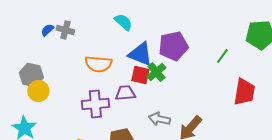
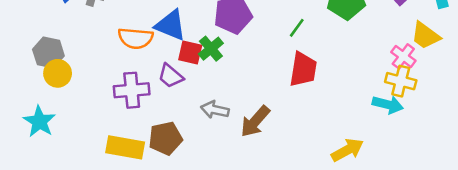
blue triangle: (140, 54) -> (171, 25), moved
red trapezoid: (244, 92) -> (303, 69), moved
purple trapezoid: (125, 93) -> (171, 76), turned -135

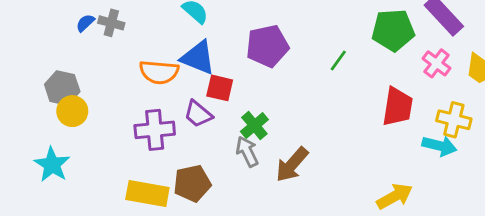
green cross: (211, 49) -> (254, 126), moved
pink cross: (403, 56) -> (437, 63), moved
red trapezoid: (303, 69) -> (398, 107), moved
gray arrow: (215, 110) -> (247, 152), turned 52

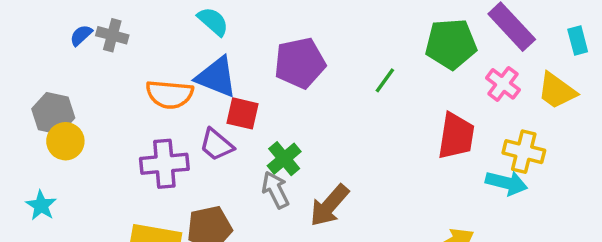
cyan star: (52, 165) -> (41, 205), size x0.7

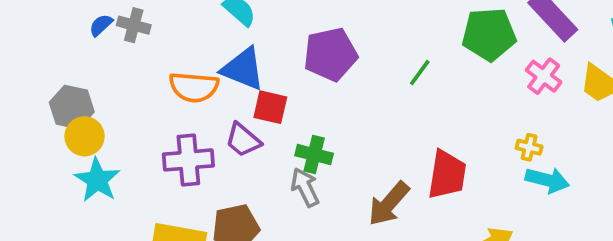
red trapezoid: (456, 136) -> (447, 175), moved
yellow cross: (524, 152) -> (529, 147), moved, size x0.6
green cross: (284, 159) -> (314, 155), turned -36
cyan star: (41, 205) -> (97, 180), moved, size x1.4
brown arrow: (329, 205) -> (389, 204), moved

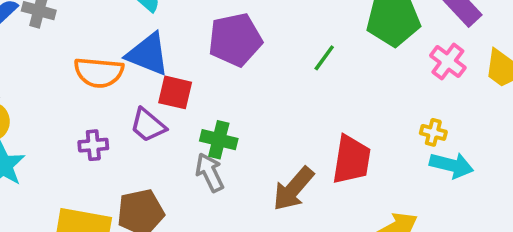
purple cross: (188, 160) -> (93, 145), size x0.6

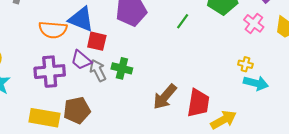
purple cross: (93, 145) -> (50, 72), size x1.8
red trapezoid: (351, 160) -> (198, 103), moved
gray arrow: (210, 172) -> (98, 71), moved

